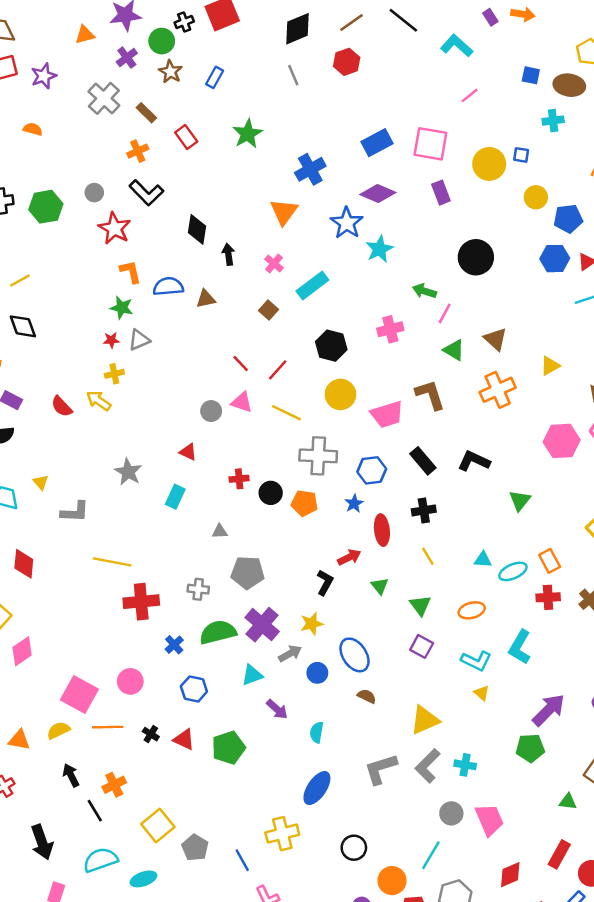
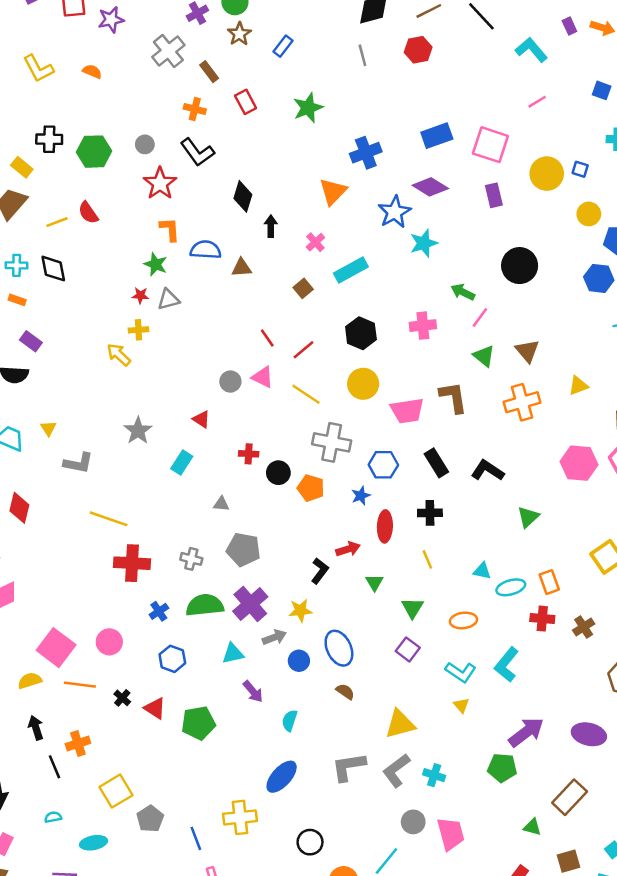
orange cross: (138, 151) -> (195, 109), turned 30
red semicircle: (62, 406) -> (88, 213), moved
cyan semicircle: (100, 860) -> (53, 817), size x0.5

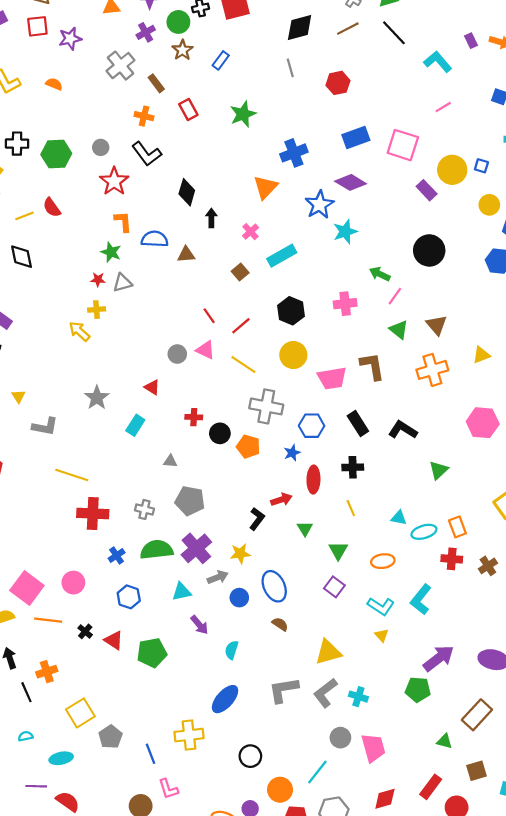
red hexagon: (418, 50) -> (338, 83), moved
purple rectangle: (494, 195) -> (427, 190), moved, turned -30

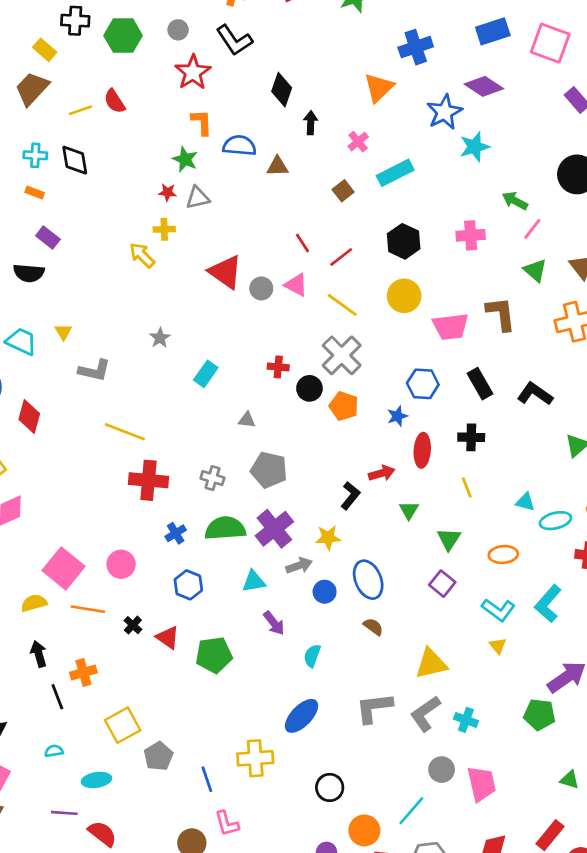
red triangle: (152, 387) -> (226, 272), moved, size x1.8
gray star: (97, 398) -> (160, 338), size x0.7
gray cross: (266, 406) -> (342, 355), moved, turned 32

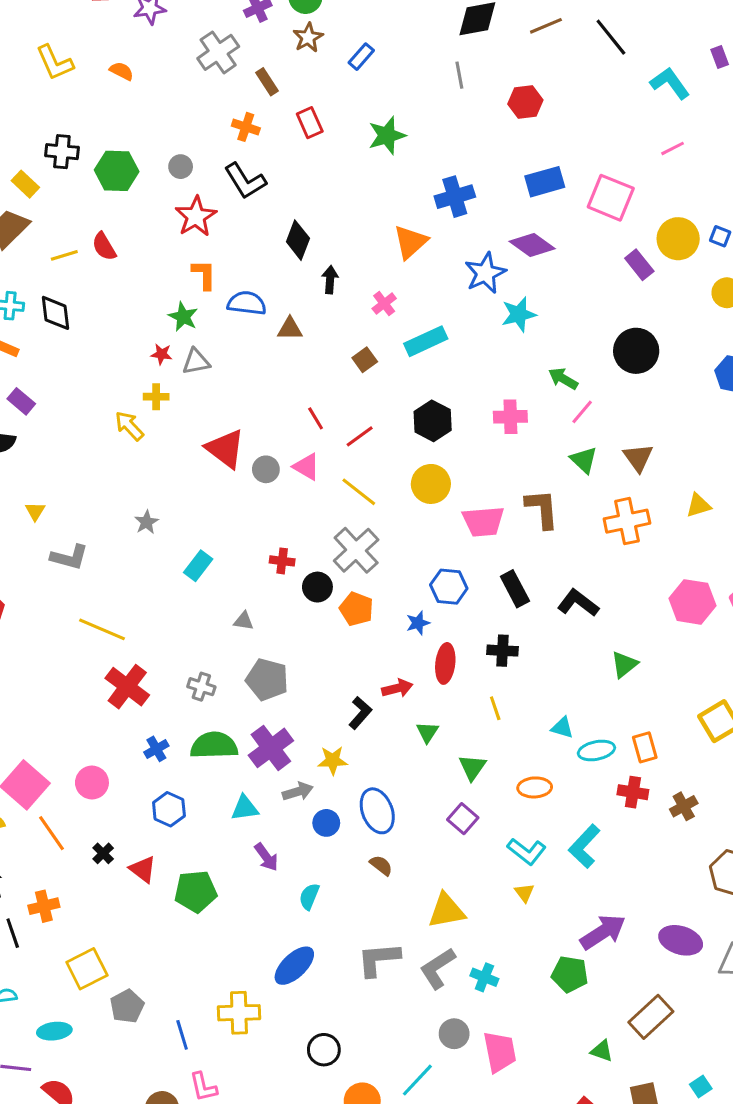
red cross: (148, 480) -> (127, 687), turned 30
orange line: (88, 609) -> (52, 833), turned 44

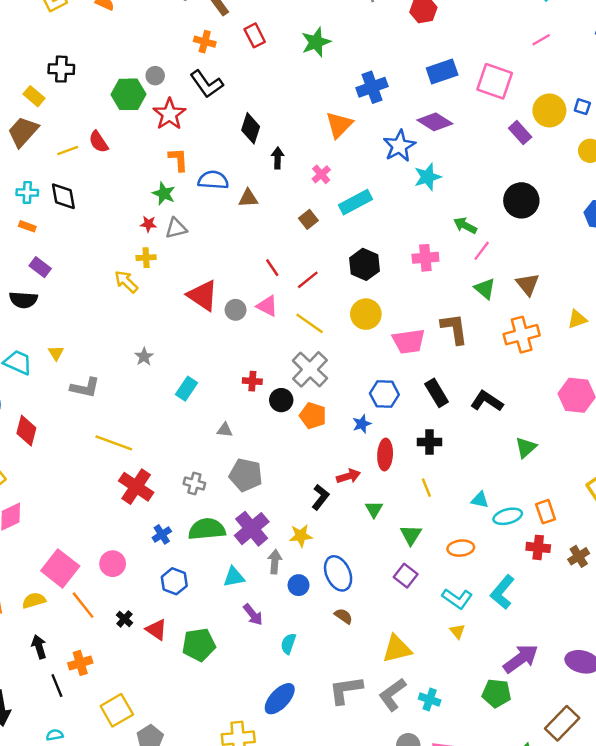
green hexagon: (117, 171) -> (128, 94), moved
gray arrow: (298, 792) -> (275, 562), turned -65

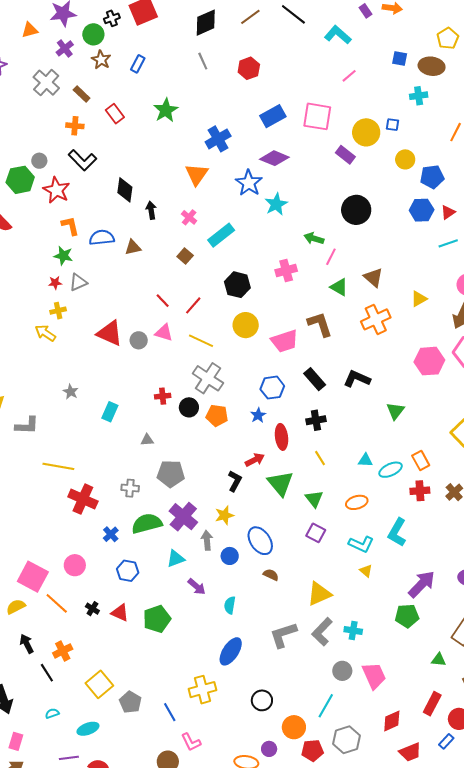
green triangle: (374, 509) -> (280, 483), size x1.8

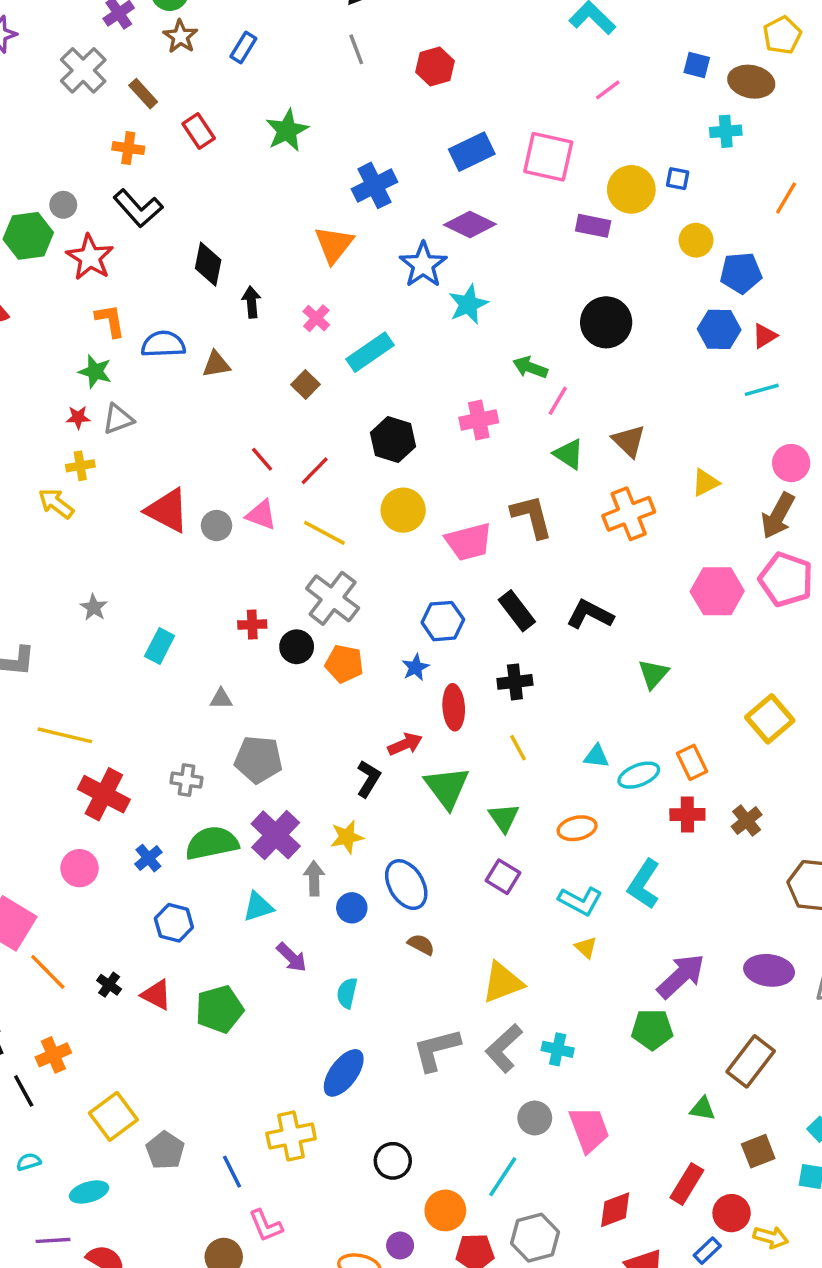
purple rectangle: (345, 155) -> (593, 226), turned -30
pink circle: (75, 565) -> (80, 868), moved

